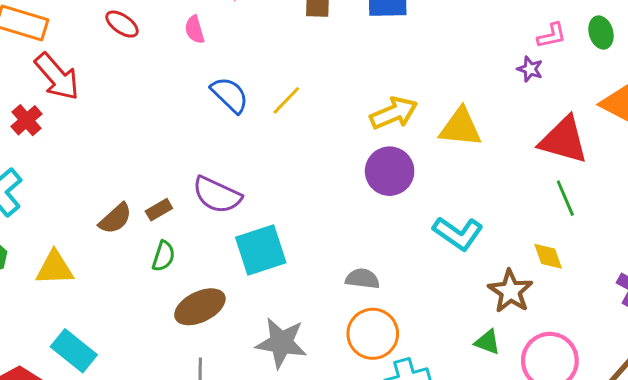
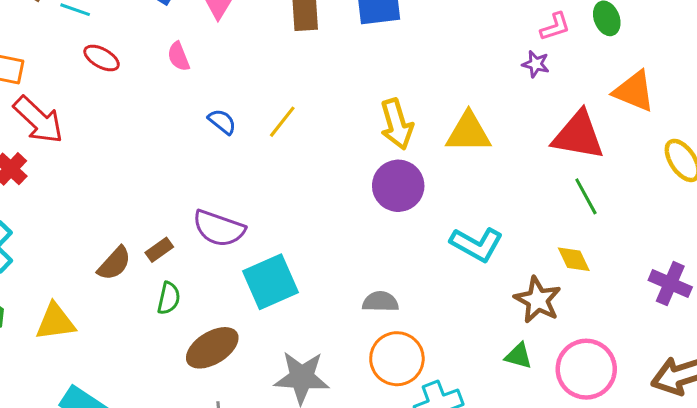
blue semicircle: (230, 95) -> (222, 122), size x0.7
yellow arrow: (394, 113) -> (397, 124), turned 102

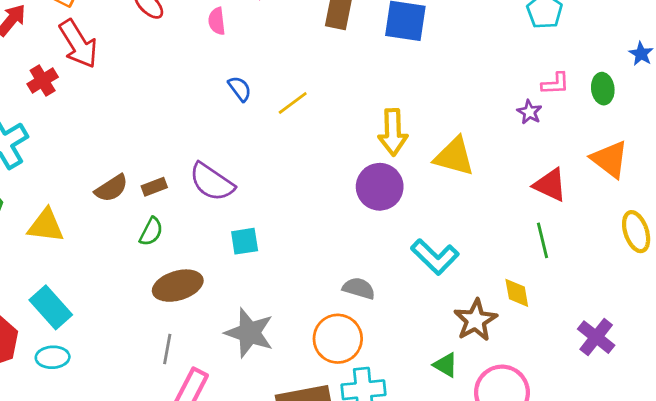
red triangle: (578, 135) -> (550, 185), size x0.7
cyan square: (270, 282) -> (245, 241), size x0.6
gray semicircle: (380, 302) -> (359, 288), moved

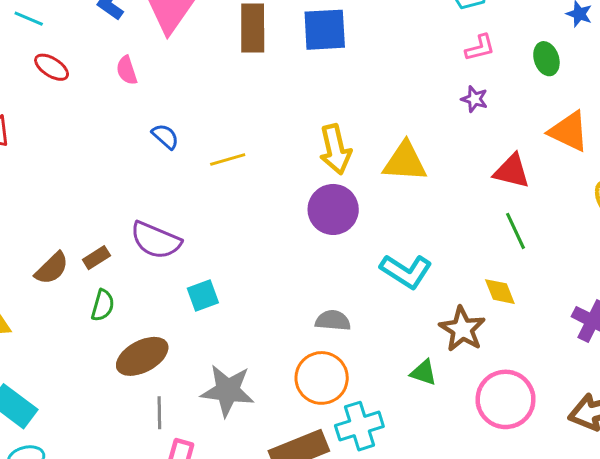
pink L-shape: (555, 84) -> (480, 48), moved
yellow line: (293, 103) -> (228, 159), moved, turned 32
gray line: (167, 349) -> (159, 413), moved
green triangle: (446, 365) -> (423, 373), moved

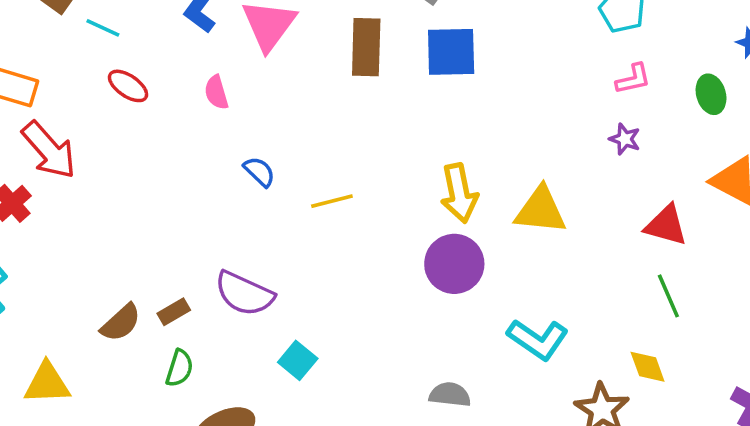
cyan square: (203, 296) -> (298, 360), turned -32

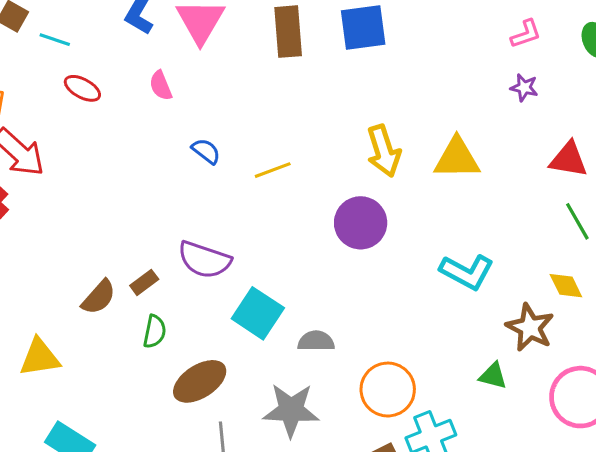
purple circle: (454, 264) -> (361, 223), moved
cyan square: (298, 360) -> (258, 313), size x1.5
gray semicircle: (450, 395) -> (316, 341), moved

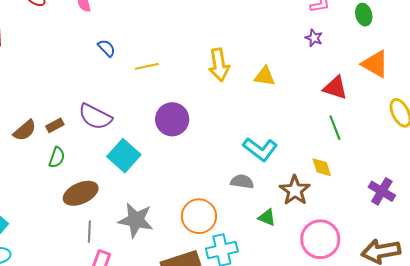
yellow triangle: (457, 158) -> (265, 76), size x0.7
purple circle: (361, 223) -> (172, 119), moved
gray semicircle: (316, 341) -> (242, 182), moved

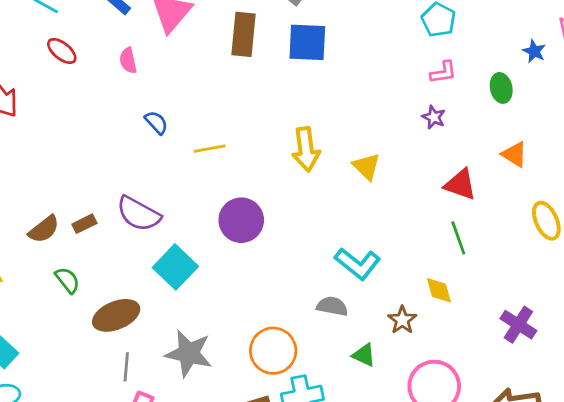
orange triangle: (375, 64) -> (514, 154), size x0.7
yellow triangle: (265, 76) -> (366, 167), turned 35
green semicircle: (57, 157) -> (67, 280), moved, turned -60
brown star: (295, 190) -> (402, 320), size x0.7

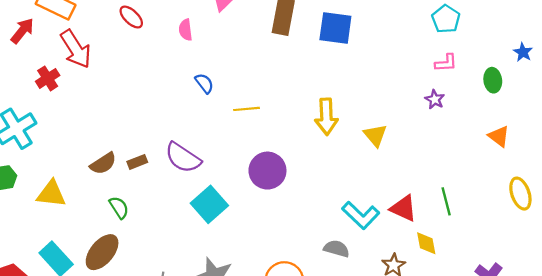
red triangle: (460, 184) -> (403, 208), moved
brown ellipse: (116, 315) -> (102, 252), moved, turned -33

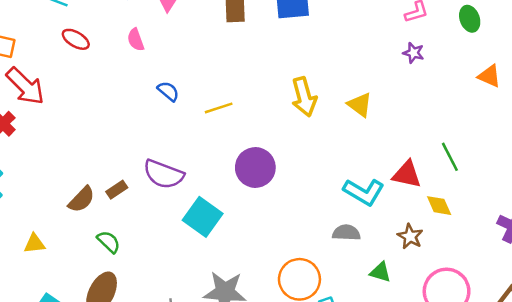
yellow triangle: (51, 194) -> (34, 244), size x0.7

